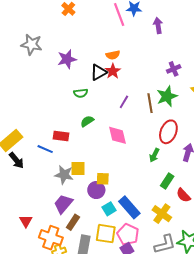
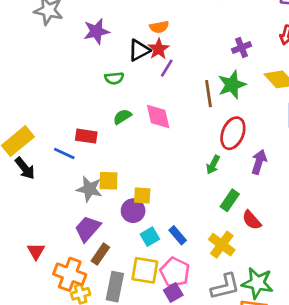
purple line: (124, 102) -> (167, 68), moved
pink diamond: (118, 135) -> (158, 116), moved
blue rectangle: (129, 207) -> (178, 235), size x0.6

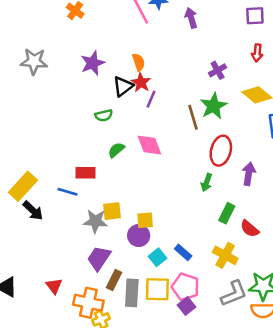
orange semicircle: (159, 27) -> (139, 62), turned -90
purple star: (96, 31) -> (93, 63), moved
gray rectangle: (115, 287) -> (132, 293), moved

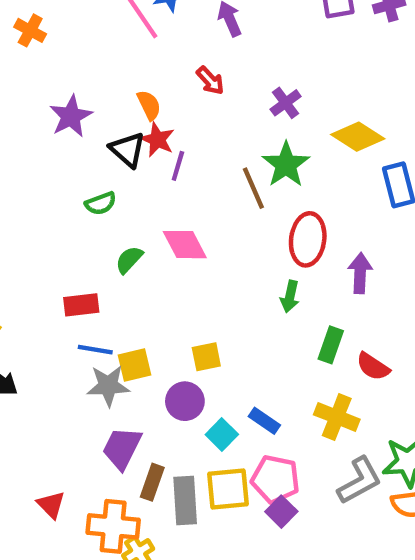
red arrow: (257, 53) -> (210, 81), moved, turned -42
black triangle: (123, 86) -> (128, 150), turned -35
blue line: (68, 192) -> (95, 350), moved
yellow square: (145, 220) -> (206, 357), moved

